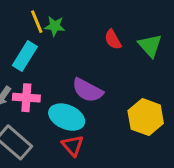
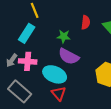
green star: (55, 26) -> (64, 36), moved
red semicircle: (113, 40) -> (86, 22), turned -144

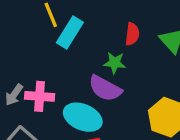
cyan rectangle: (27, 33) -> (70, 32), moved
green star: (64, 36) -> (115, 63), moved

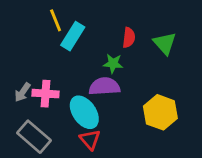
purple semicircle: (105, 88) -> (104, 86), turned 148
cyan ellipse: (83, 117) -> (84, 112), turned 32

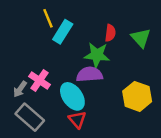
green star: (113, 63) -> (97, 55), size x1.5
gray arrow: (23, 92) -> (20, 89), moved
pink cross: (45, 94) -> (39, 81), turned 30

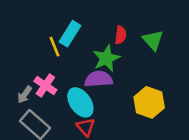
yellow line: (48, 18) -> (54, 47), moved
green star: (97, 55) -> (106, 58), turned -30

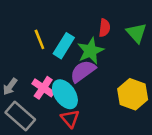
cyan rectangle: (70, 34) -> (64, 46), moved
purple semicircle: (99, 79) -> (83, 71), turned -32
pink cross: (45, 86) -> (43, 88), moved

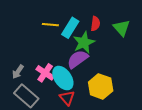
yellow line: (39, 39) -> (50, 25), moved, turned -63
cyan rectangle: (64, 46) -> (70, 28), moved
yellow hexagon: (133, 94) -> (101, 86), moved

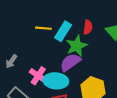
gray arrow: (18, 72) -> (11, 61), moved
cyan ellipse: (63, 78) -> (56, 81), turned -50

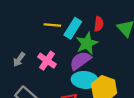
pink cross: (38, 76) -> (47, 61), moved
cyan ellipse: (56, 81) -> (85, 80), moved

